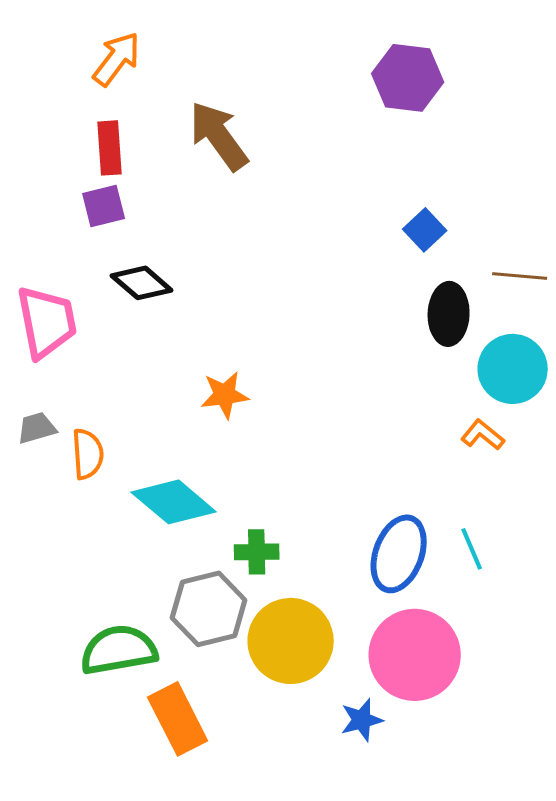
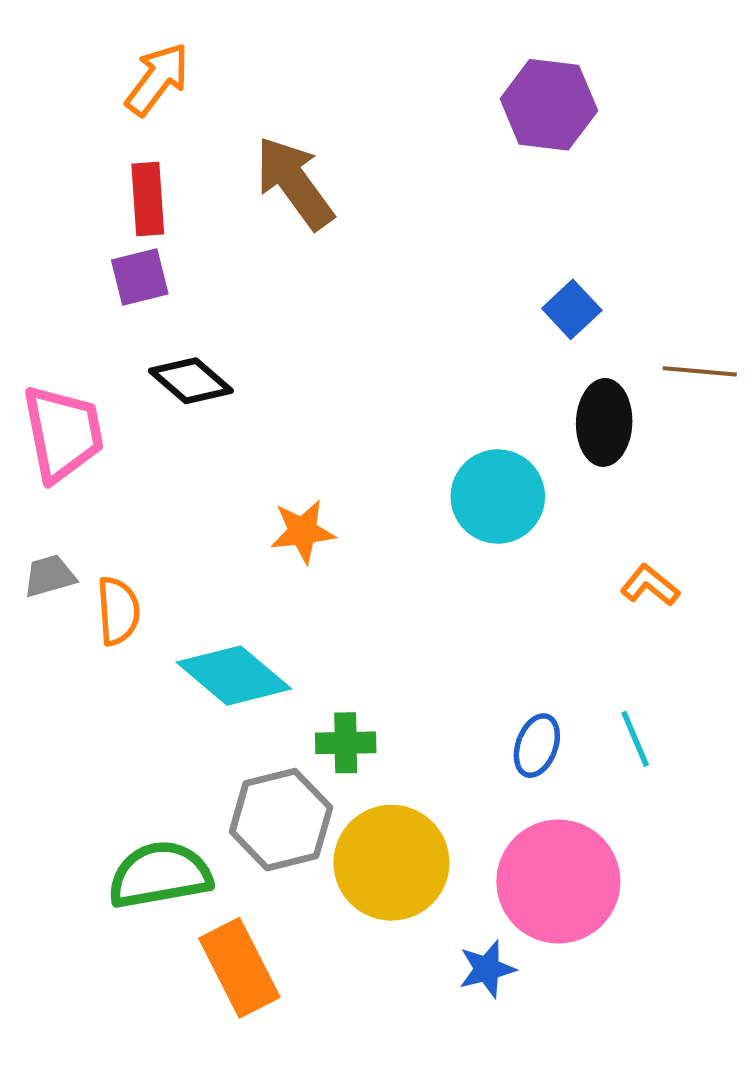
cyan circle: (513, 369) -> (498, 497), moved
blue ellipse: (399, 554) -> (537, 746), size x0.6

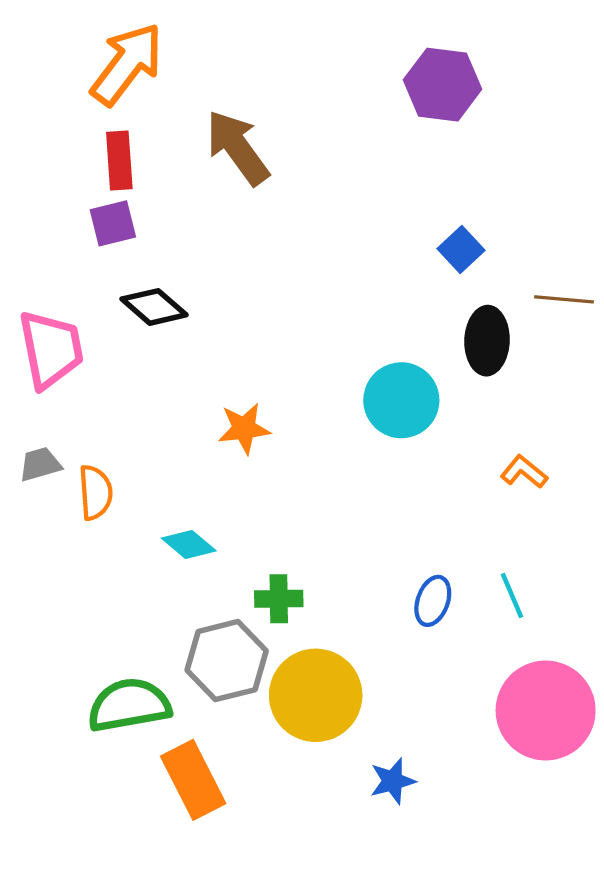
orange arrow: (157, 79) -> (127, 64), size x1.4
cyan diamond: (234, 676) -> (189, 545), size x0.6
pink circle: (558, 882) -> (546, 710), moved

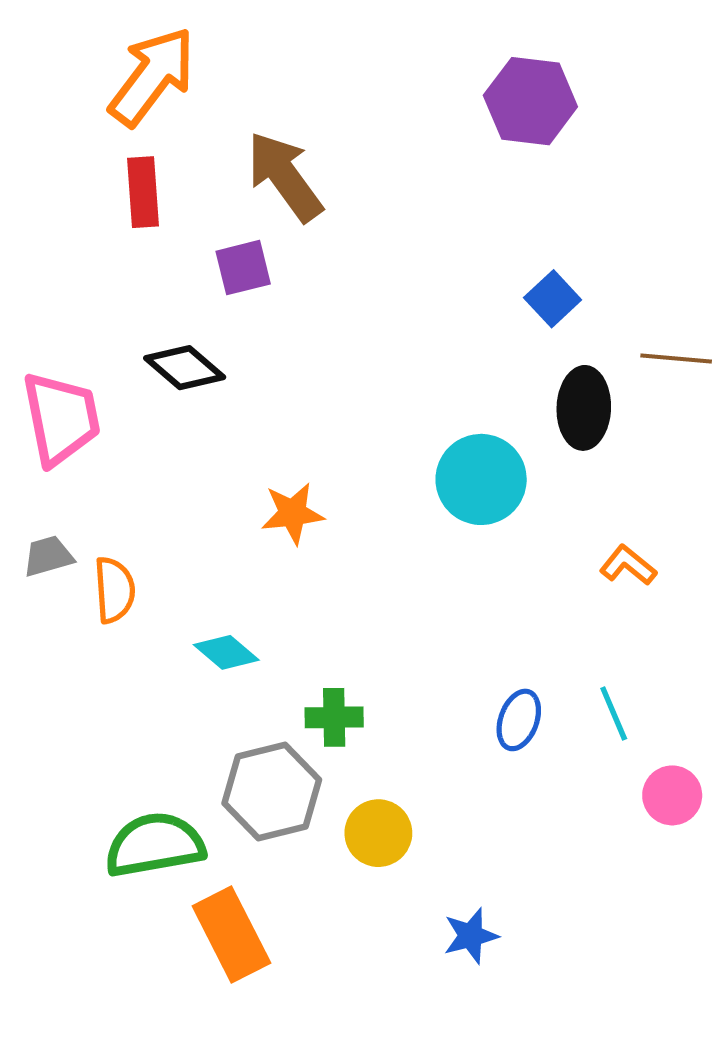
purple square: (113, 223) -> (243, 268), moved
yellow circle: (316, 695) -> (378, 833), size x0.6
pink circle: (546, 710) -> (672, 795), moved, size x0.5

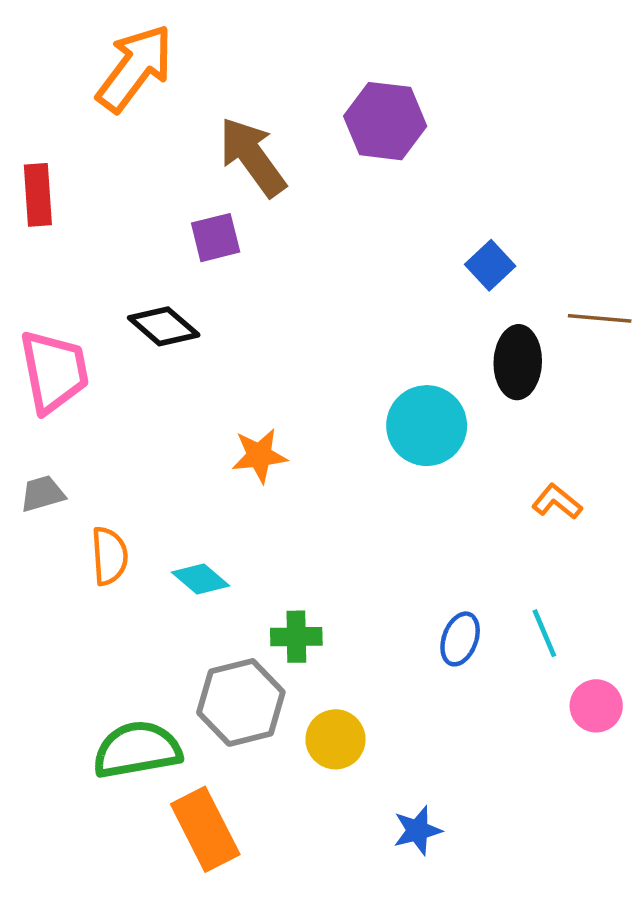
purple hexagon: (530, 101) -> (385, 121), moved
red rectangle: (143, 192) -> (38, 195), moved
orange semicircle: (114, 590) -> (109, 556), moved

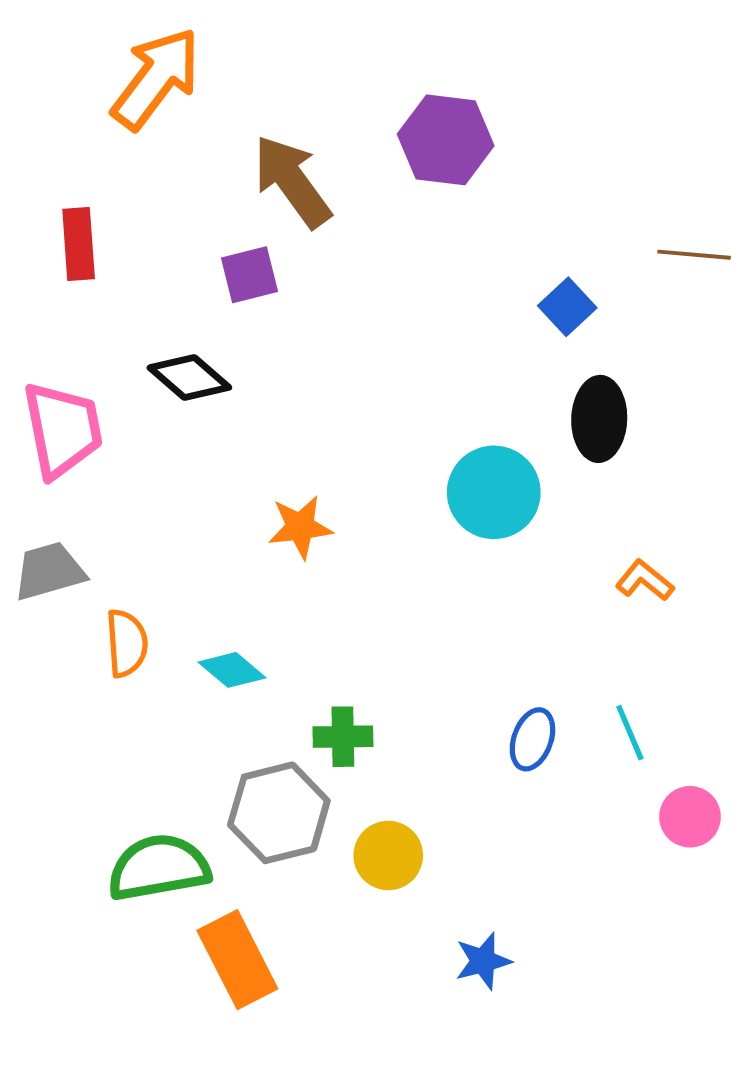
red rectangle: (38, 195) -> (79, 244), moved
brown line: (600, 318) -> (694, 255), moved
gray trapezoid: (43, 494) -> (49, 571), size x1.4

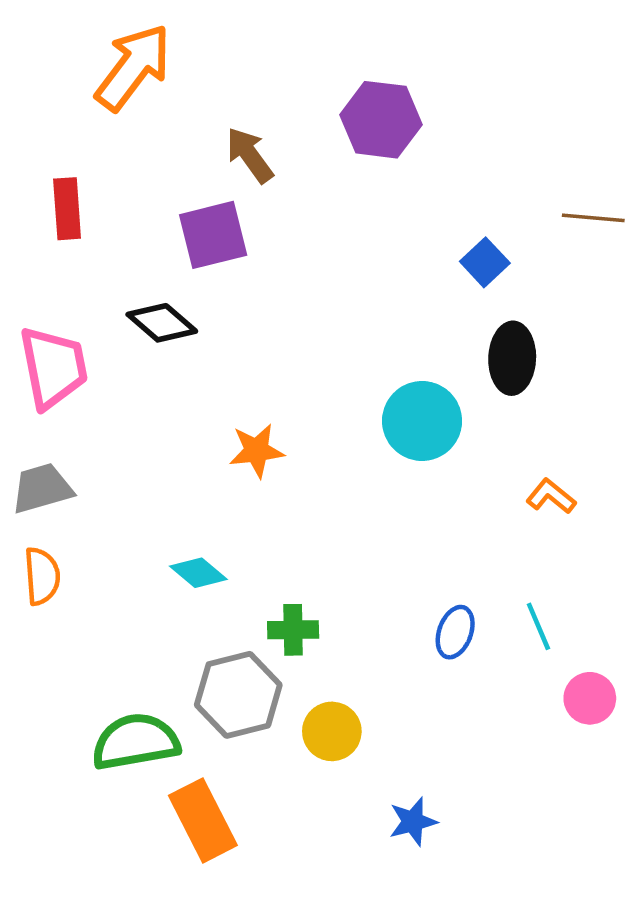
brown arrow: (292, 181) -> (250, 155), size x0.7
purple square: (249, 275) -> (213, 235), size x1.4
orange semicircle: (127, 643) -> (42, 576), moved

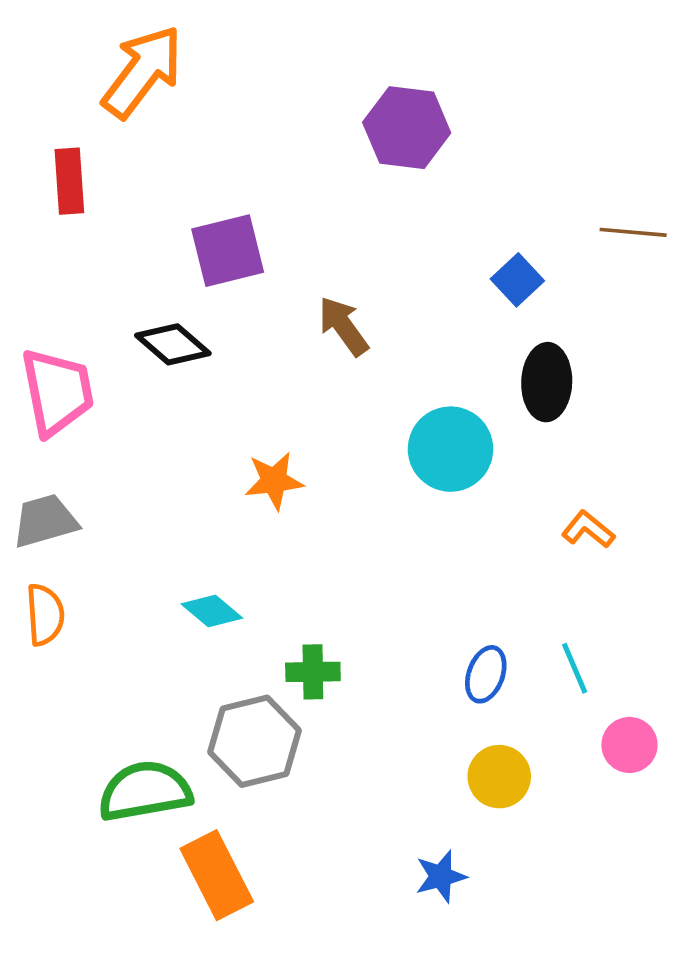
brown arrow: (250, 155) -> (343, 326), moved
red rectangle: (67, 209) -> (69, 181), moved
yellow circle: (332, 731) -> (499, 777), moved

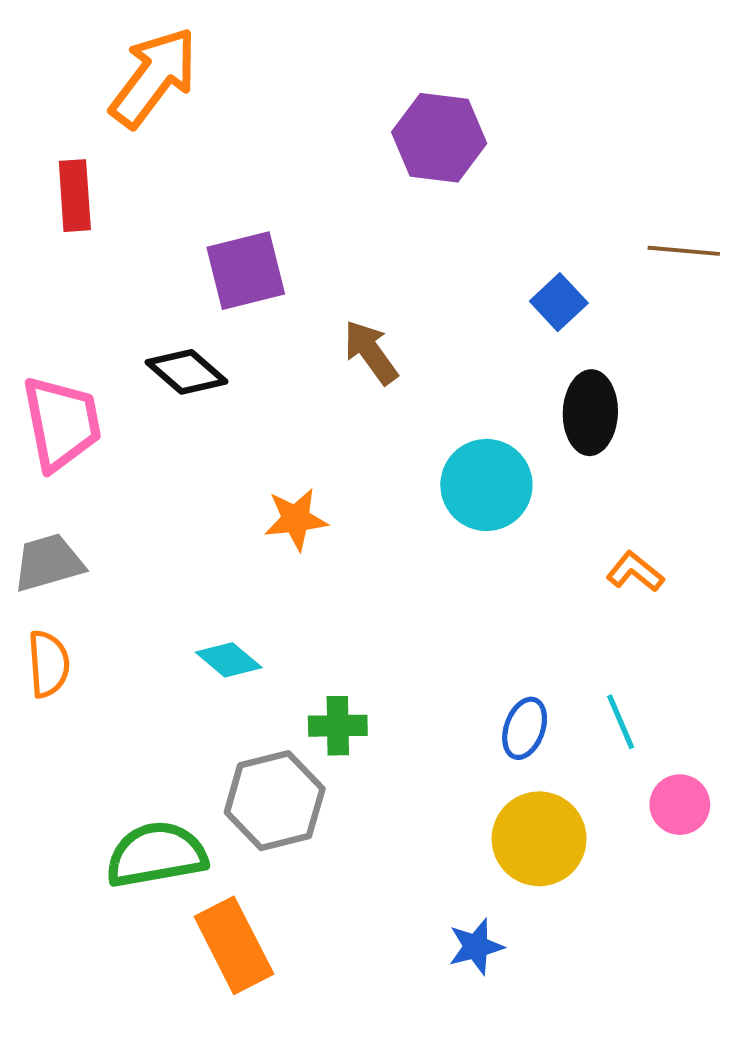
yellow circle: (499, 777) -> (539, 839), size x1.4

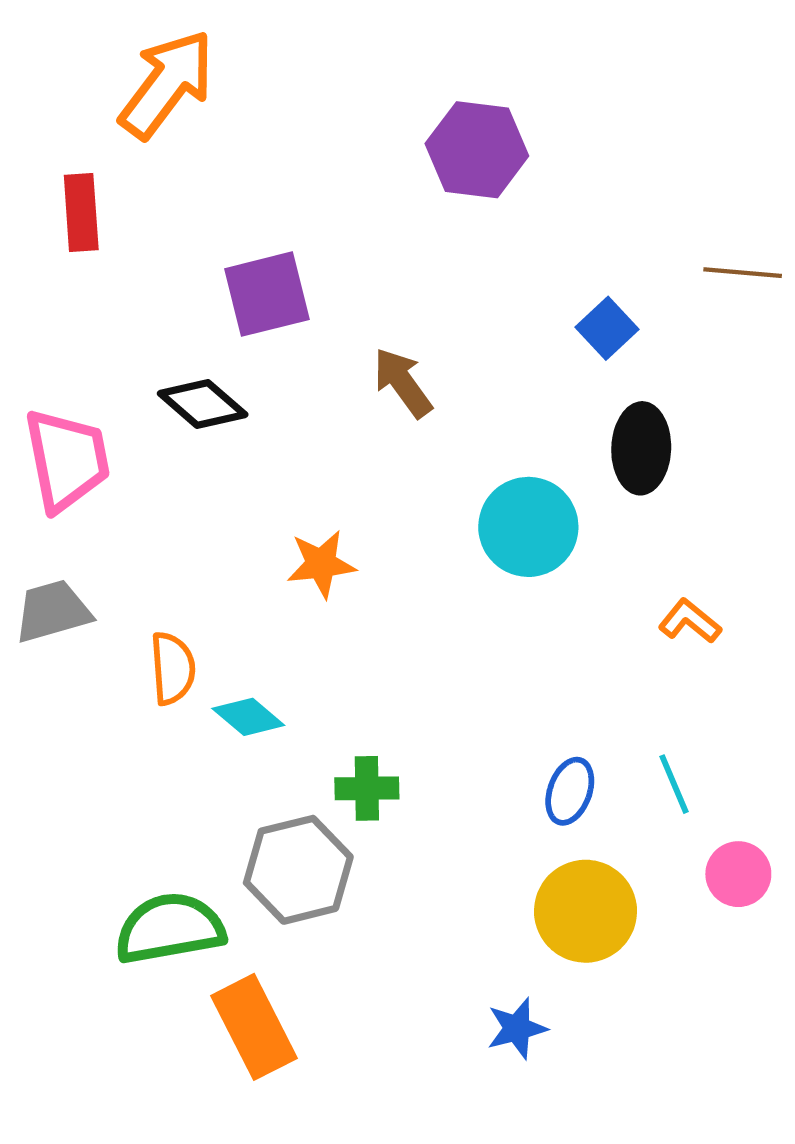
orange semicircle: (48, 664) -> (173, 668), moved

